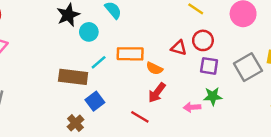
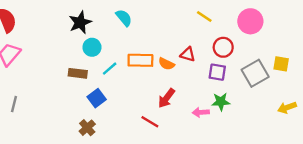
cyan circle: (89, 32) -> (92, 47), moved
red circle: (203, 40) -> (223, 47), moved
orange semicircle: (154, 68) -> (166, 64), moved
brown rectangle: (73, 77) -> (78, 73), moved, size x0.7
blue square: (95, 101) -> (97, 98), moved

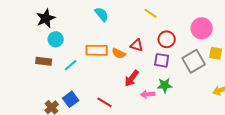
cyan semicircle: (124, 18) -> (102, 14), moved
pink circle: (250, 21) -> (202, 28), moved
cyan line: (110, 69) -> (71, 65), moved
blue square: (97, 98) -> (71, 99), moved
red arrow: (166, 98) -> (132, 78), moved

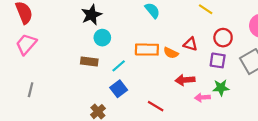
red arrow: (132, 78) -> (185, 80), turned 48
blue square: (71, 99) -> (119, 89), moved

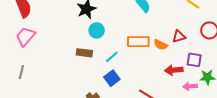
red triangle: (190, 44) -> (179, 37), turned -32
purple square: (218, 60) -> (194, 60), moved
gray line: (31, 90) -> (21, 72), moved

